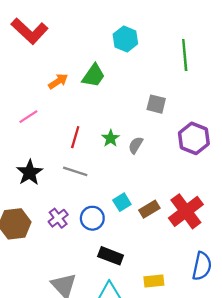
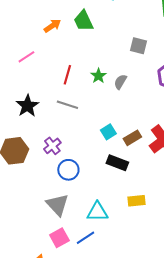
green trapezoid: (93, 76) -> (83, 21), turned 120
blue circle: (92, 218) -> (68, 170), moved
black rectangle: (111, 256) -> (117, 163), moved

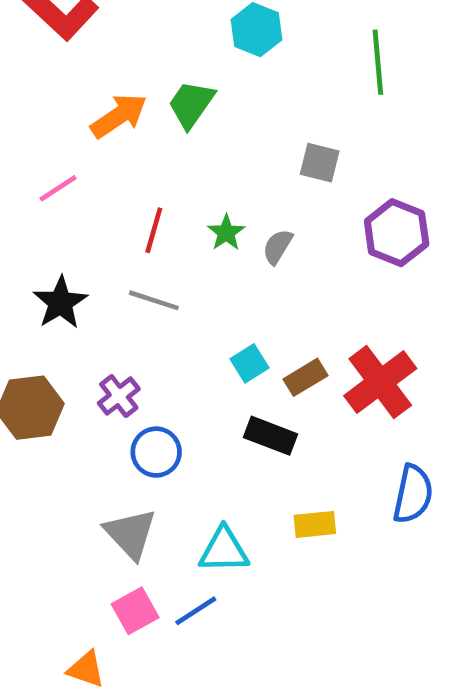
green trapezoid: (83, 21) -> (191, 104), turned 60
orange arrow: (52, 26) -> (119, 116), size x1.4

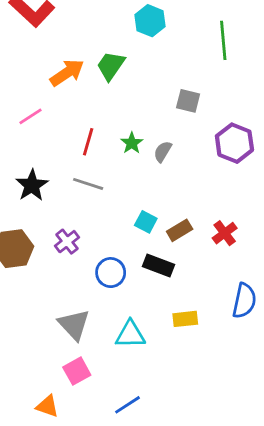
cyan square: (250, 363) -> (146, 222), turned -30
red cross: (380, 382) -> (225, 233), size x0.6
blue circle: (156, 452) -> (111, 273), moved
blue line: (196, 611) -> (128, 405), moved

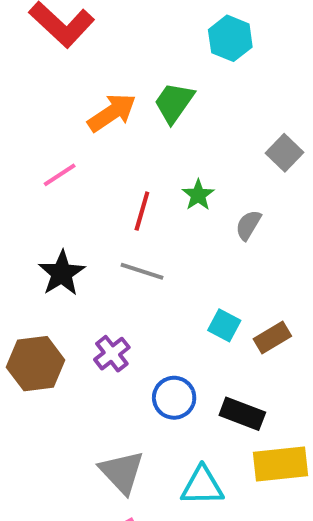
gray square: (188, 101) -> (284, 153), turned 30
green star: (132, 143) -> (198, 195), moved
black rectangle: (158, 265) -> (242, 414), moved
yellow rectangle: (185, 319) -> (280, 464), size x1.5

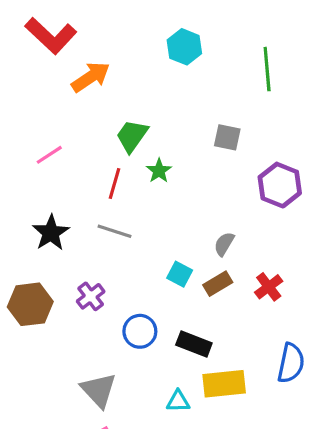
green trapezoid: (174, 103) -> (132, 136), moved
orange arrow: (112, 113) -> (91, 77), moved
gray square: (284, 153) -> (227, 137), turned -32
gray semicircle: (248, 225) -> (224, 244), moved
cyan triangle: (202, 486) -> (178, 401), moved, size x0.7

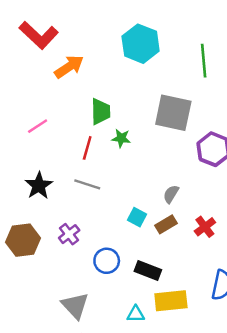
cyan hexagon: (184, 47) -> (141, 44), size x1.4
green trapezoid: (132, 136) -> (101, 112), turned 144
gray square: (227, 137) -> (173, 113), size x1.8
green star: (159, 171) -> (121, 138), turned -30

